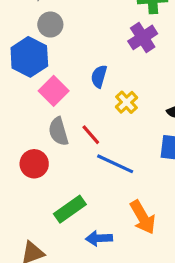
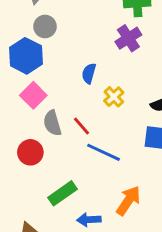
pink square: (54, 91) -> (33, 95), moved
orange arrow: (143, 217) -> (128, 201), turned -116

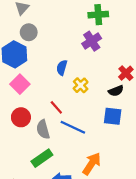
gray semicircle: (52, 123) -> (43, 129), moved
red circle: (30, 152) -> (21, 117), moved

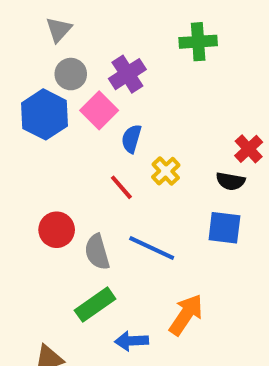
purple cross: (92, 41) -> (127, 74), moved
pink square: (20, 84) -> (99, 110), moved
black semicircle: (116, 91) -> (231, 181), turned 32
red line: (56, 107) -> (121, 187), moved

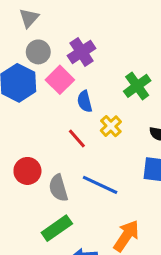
green cross: (198, 42) -> (137, 86), moved, turned -32
blue semicircle: (131, 139) -> (85, 101), turned -30

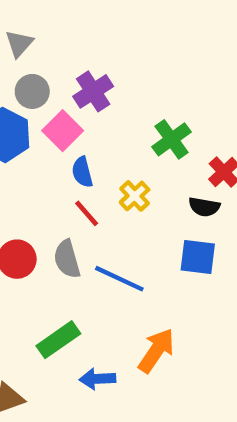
blue semicircle: (85, 101) -> (82, 172), moved
gray semicircle: (58, 188) -> (67, 259), moved

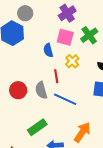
purple cross: (93, 91) -> (67, 13), moved
pink square: (63, 131) -> (65, 37), moved, turned -30
red line: (87, 213) -> (56, 76), moved, turned 32

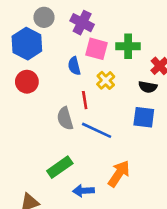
purple cross: (67, 13) -> (82, 23), moved, turned -30
green cross: (89, 35) -> (128, 46), turned 36
red circle: (18, 90) -> (27, 82), moved

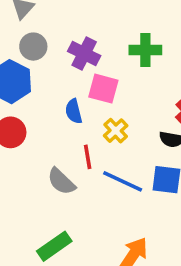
green cross: (128, 46) -> (145, 50), moved
gray semicircle: (65, 118) -> (61, 181), turned -30
blue line: (97, 130) -> (123, 181), moved

